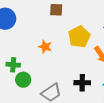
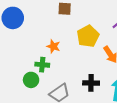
green cross: (13, 65) -> (42, 65), moved

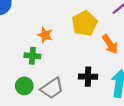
green circle: (31, 80) -> (24, 86), moved

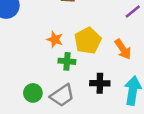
yellow pentagon: (85, 23) -> (88, 41), moved
green cross: (32, 56) -> (67, 61), moved

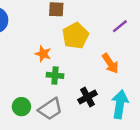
yellow pentagon: (88, 41) -> (75, 36), moved
black cross: (100, 83) -> (87, 97), turned -30

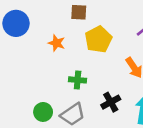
orange star: (43, 54) -> (57, 43), moved

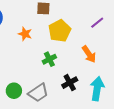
green cross: (78, 80) -> (49, 59), moved, turned -32

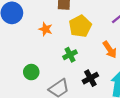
green circle: (14, 91) -> (31, 72), moved

